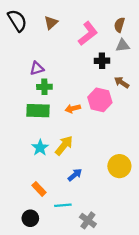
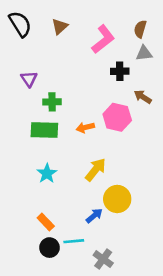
purple triangle: (37, 68) -> (29, 79), moved, turned -48
yellow arrow: (64, 145) -> (95, 170), moved
yellow circle: (119, 166) -> (117, 199), moved
blue arrow: (75, 175) -> (94, 216), moved
black circle: (30, 218) -> (49, 248), moved

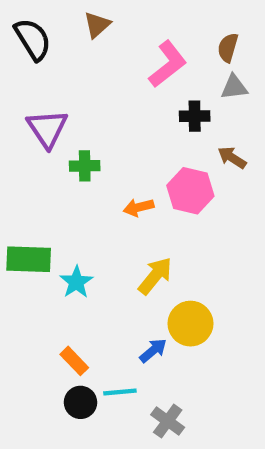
brown triangle: (60, 27) -> (97, 25), moved
purple triangle: (29, 79) -> (47, 129), size x1.5
green rectangle: (44, 130) -> (29, 259), moved

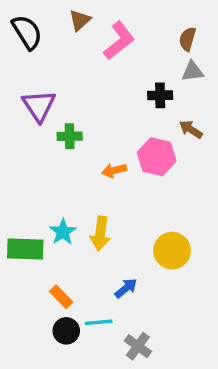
pink L-shape: (168, 64) -> (119, 41), moved
green rectangle: (29, 259) -> (25, 249), moved
yellow arrow: (155, 276) -> (100, 234), moved, turned 148
yellow circle: (190, 324) -> (172, 251), moved

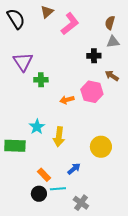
cyan star: (63, 232) -> (37, 127), moved
orange rectangle: (61, 297) -> (44, 175), moved

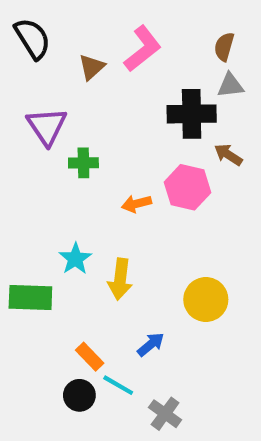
brown triangle: (47, 12) -> (92, 67), moved
black cross: (94, 56) -> (192, 114), size x1.6
cyan line: (58, 189) -> (118, 385), turned 35

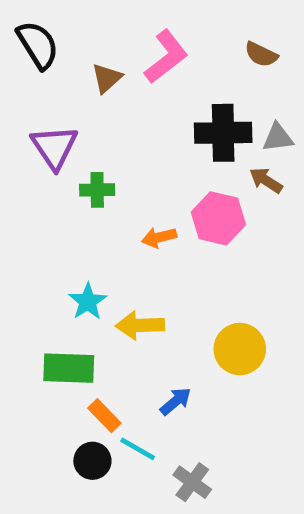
brown semicircle: (224, 47) -> (261, 54), turned -80
gray triangle: (230, 85) -> (278, 138), moved
yellow arrow: (120, 279) -> (140, 325), turned 81
green rectangle: (30, 297) -> (69, 368), moved

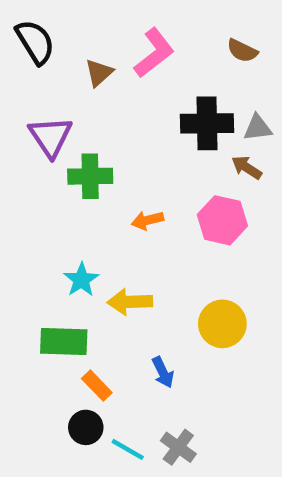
green cross: (97, 190) -> (90, 176), size x1.4
pink hexagon: (218, 218) -> (222, 220), moved
blue arrow: (176, 401) -> (163, 372), turned 104
cyan line: (138, 449) -> (128, 449), moved

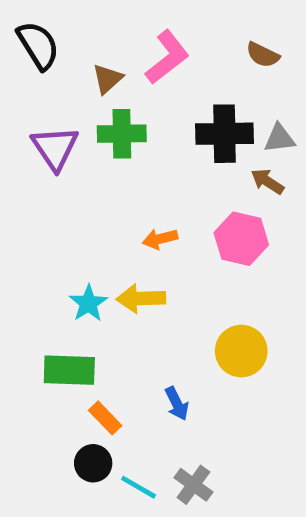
green cross: (90, 176) -> (122, 134), moved
yellow arrow: (130, 302) -> (141, 298), moved

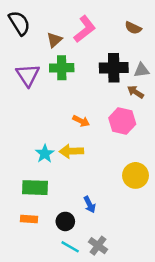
orange arrow: (160, 239) -> (81, 121), turned -140
yellow circle: (241, 351) -> (136, 175), moved
orange rectangle: (105, 418) -> (29, 219), moved, turned -42
black circle: (93, 463) -> (65, 221), moved

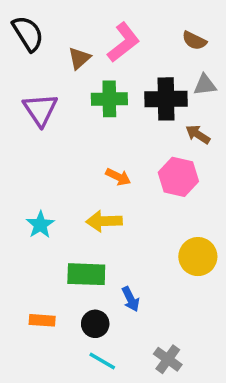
green cross: (62, 68) -> (109, 99), moved
gray triangle: (142, 70) -> (205, 85), moved
cyan star: (45, 154) -> (40, 225), moved
green rectangle: (35, 188) -> (86, 274), moved
gray cross: (98, 246) -> (168, 359), moved

